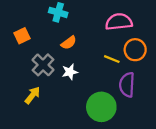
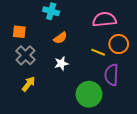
orange square: (22, 36) -> (19, 32), turned 32
gray cross: (43, 65) -> (25, 55), moved

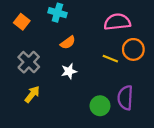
orange square: (19, 32) -> (22, 22), moved, turned 32
purple semicircle: (112, 75) -> (125, 98), moved
green circle: (89, 94) -> (100, 106), size x0.7

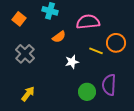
pink semicircle: (117, 22) -> (88, 22), moved
white star: (69, 71) -> (72, 62), moved
yellow arrow: (32, 94) -> (28, 94), moved

